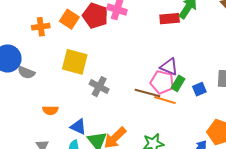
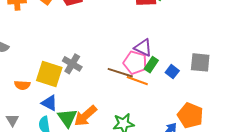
yellow square: (75, 62) -> (49, 74), moved
blue square: (199, 89) -> (172, 72), turned -32

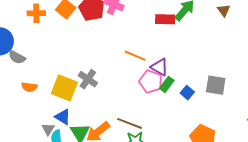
brown line: (120, 73) -> (130, 123), moved
orange line: (137, 81) -> (135, 56), moved
orange semicircle: (22, 85) -> (29, 87), moved
gray triangle: (12, 120) -> (48, 129), moved

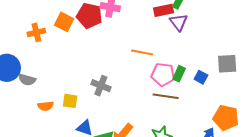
purple triangle: (160, 67) -> (179, 22), moved, turned 36
yellow square: (64, 88) -> (70, 101), moved, size x0.6
brown line: (130, 123) -> (166, 96), moved

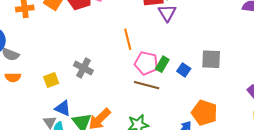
orange line: (142, 52) -> (128, 39), turned 60
yellow square: (70, 101) -> (51, 80), turned -35
orange semicircle: (46, 106) -> (13, 77), moved

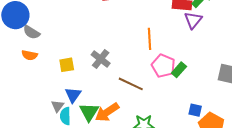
blue square: (184, 70) -> (195, 110), moved, turned -32
brown line: (147, 85) -> (131, 84), moved
blue triangle: (63, 108) -> (73, 95), turned 30

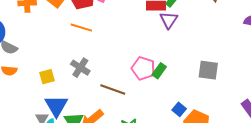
orange line: (150, 39) -> (81, 28), moved, turned -65
blue triangle: (73, 95) -> (56, 106), size x1.4
blue square: (195, 110) -> (179, 109), turned 32

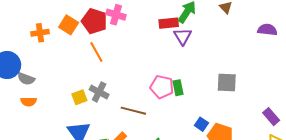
orange line: (81, 28) -> (96, 52), turned 50
green rectangle: (159, 71) -> (178, 88), turned -42
yellow square: (47, 77) -> (79, 97), moved

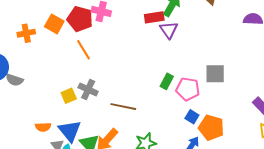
pink pentagon: (162, 87) -> (188, 89), moved
green rectangle: (178, 88) -> (167, 81), turned 42
orange semicircle: (29, 102) -> (43, 127), moved

